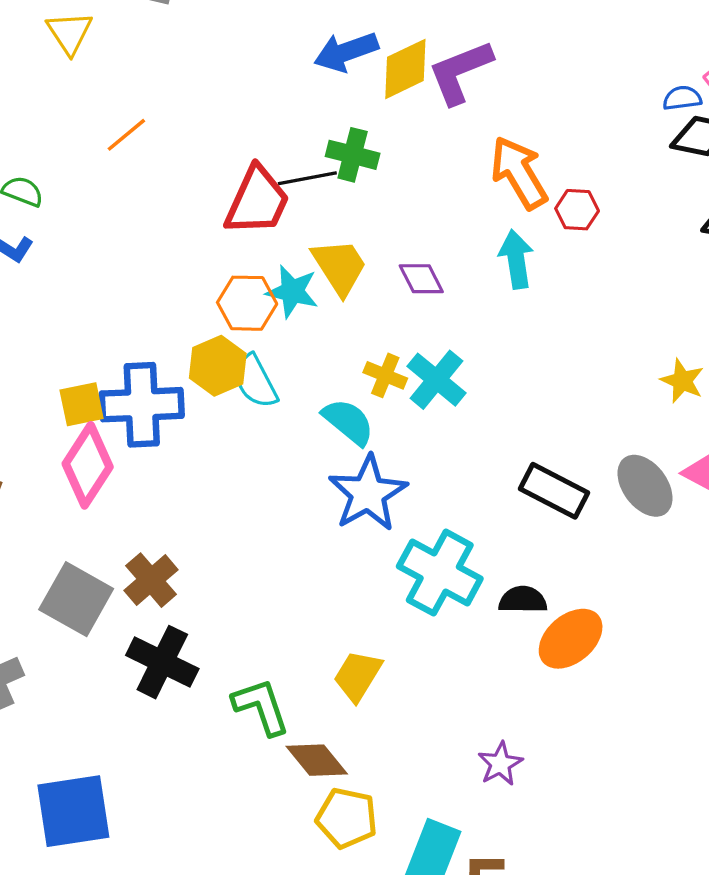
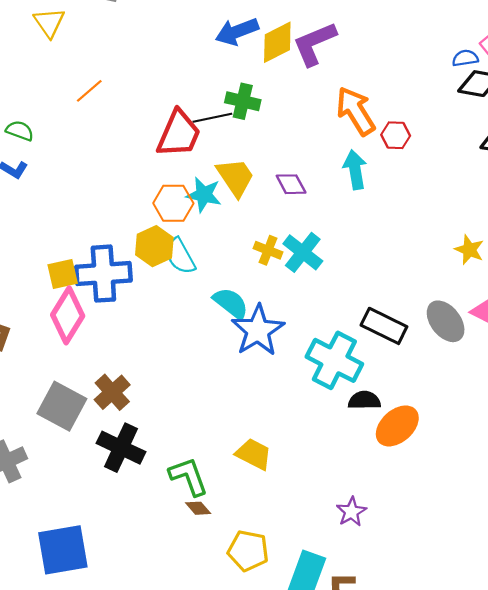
cyan semicircle: (348, 422) -> (231, 303), moved
cyan cross: (440, 573) -> (334, 360), moved
yellow trapezoid: (358, 676) -> (254, 454), turned 87
brown diamond: (317, 760) -> (198, 508), moved, size x0.6

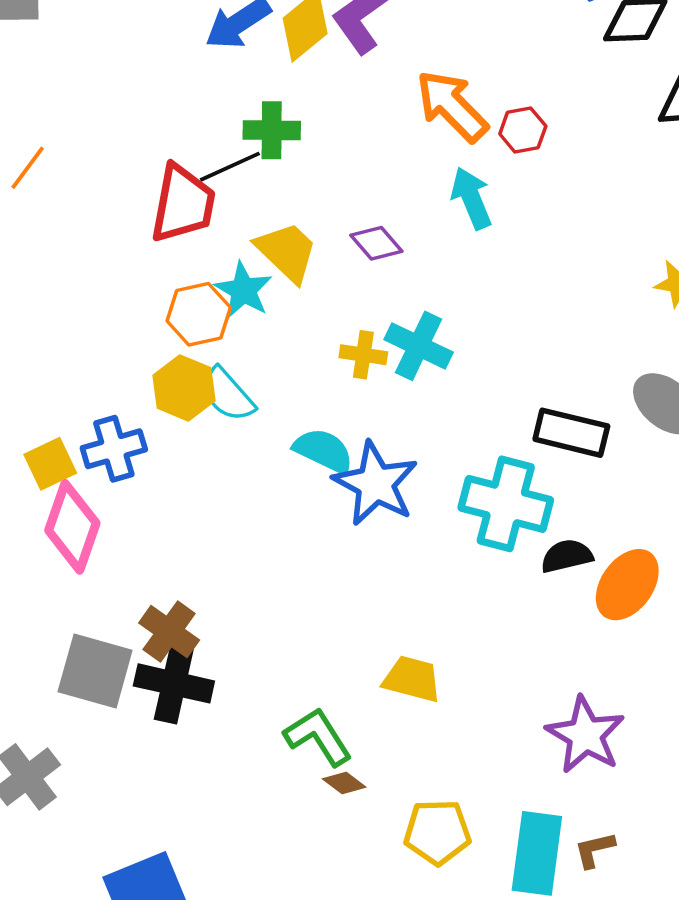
cyan star: (204, 195) -> (243, 290), turned 30
blue cross: (103, 274) -> (114, 449), size x0.7
black cross: (121, 448) -> (174, 683), moved
purple star: (351, 512) -> (585, 735), size x1.6

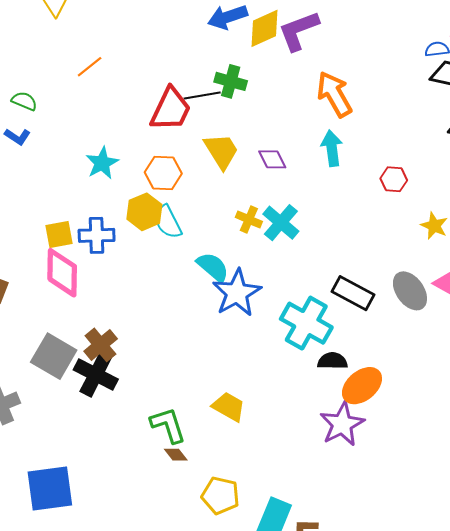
red hexagon: (523, 130) -> (394, 179), moved
cyan star: (243, 290) -> (102, 163), moved
pink diamond: (72, 527) -> (62, 273), turned -33
purple star: (585, 735) -> (342, 424), moved

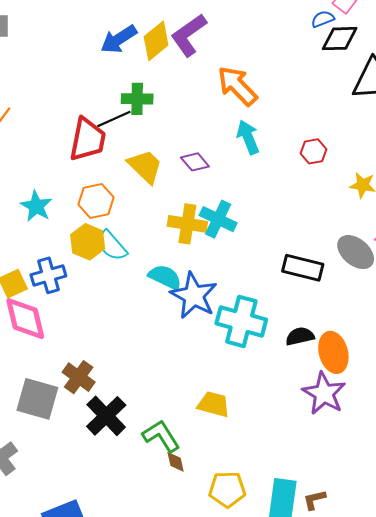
yellow cross: (249, 219) -> (187, 224), size x1.5
cyan cross: (306, 323) -> (241, 321), moved
black cross: (96, 375) -> (106, 416), moved, turned 33
orange ellipse: (362, 386) -> (333, 352), turned -51
brown diamond: (176, 455) -> (176, 462), turned 40

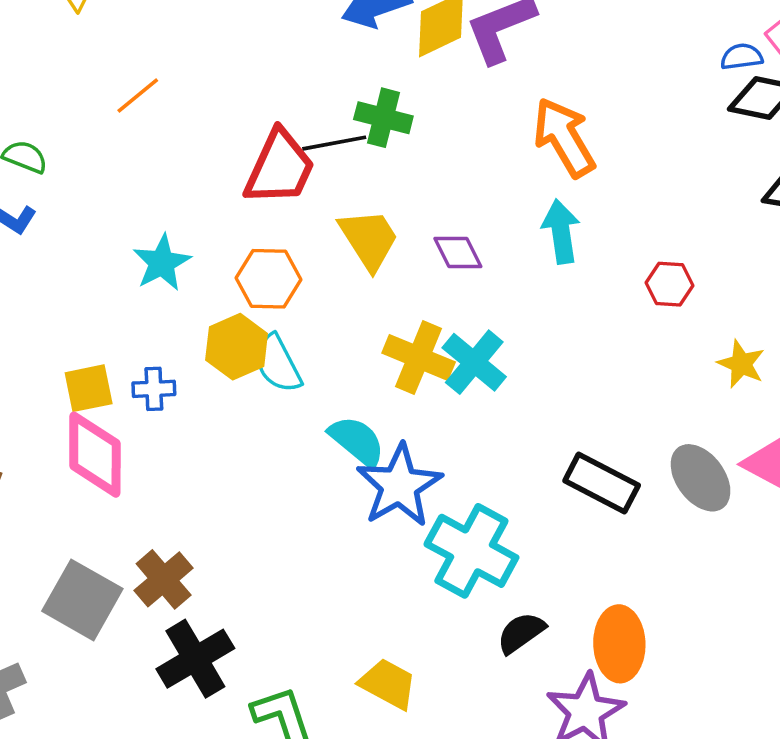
blue cross: (48, 275) -> (154, 389), size x0.7
black semicircle: (300, 336) -> (521, 633), moved, turned -36

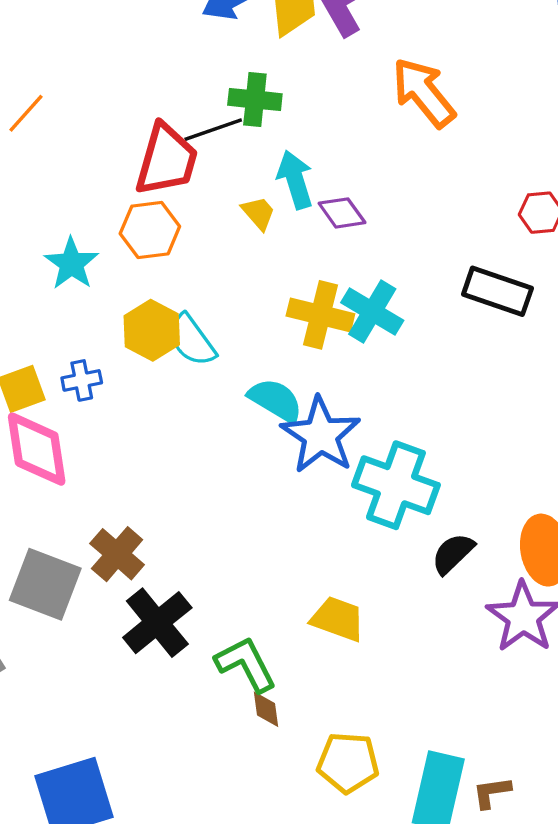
cyan arrow: (561, 232) -> (295, 180), moved
yellow trapezoid: (369, 239) -> (258, 213), size x0.6
orange hexagon: (269, 279) -> (150, 230), moved
black rectangle: (602, 483) -> (497, 291), moved

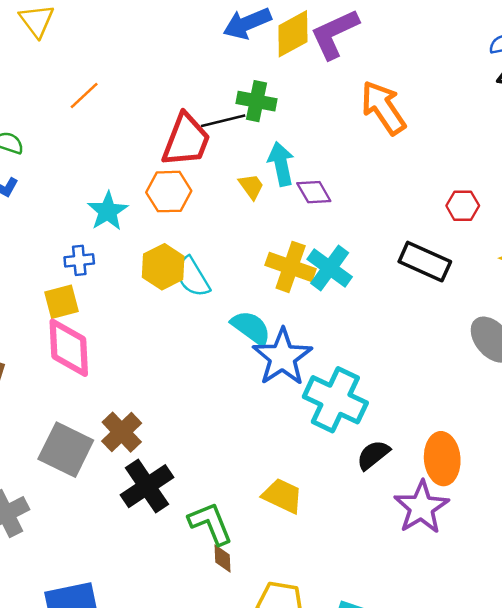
blue cross: (82, 380) -> (79, 260), moved

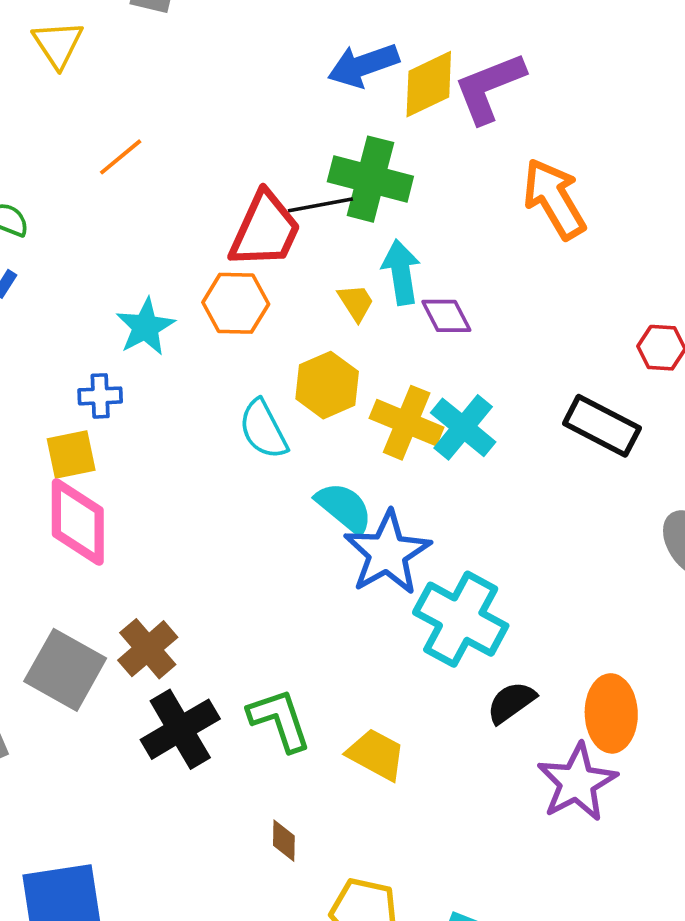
green cross: (256, 101) -> (370, 179), size x1.4
yellow hexagon: (163, 267) -> (327, 385), moved
green L-shape: (210, 523) -> (280, 720), moved

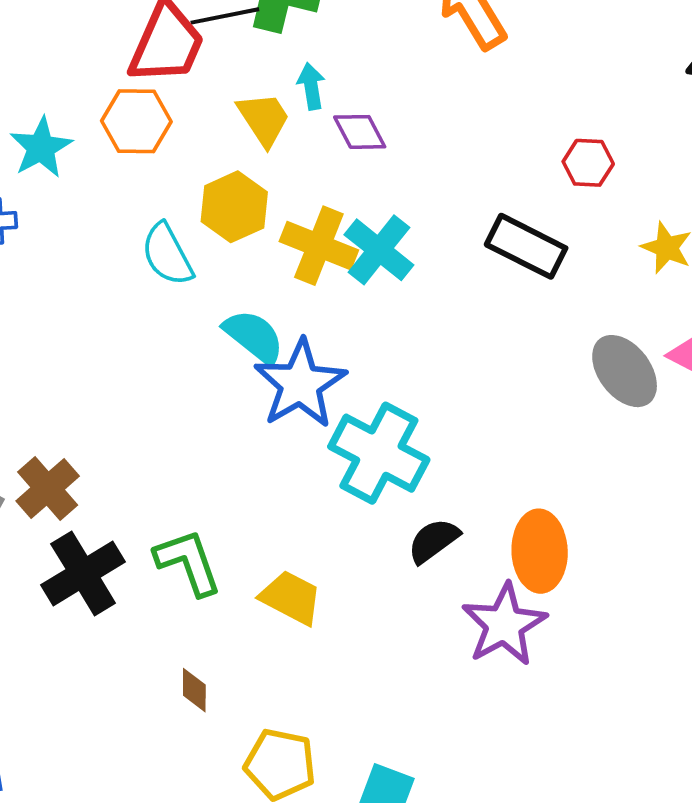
cyan arrow: (401, 272) -> (311, 86), size x0.7
yellow trapezoid: (356, 303) -> (264, 119), size x1.4

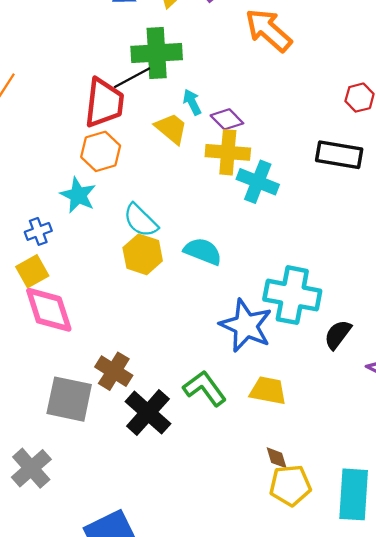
cyan star: (41, 147) -> (78, 195), moved
yellow hexagon: (234, 207) -> (143, 254), moved
yellow cross: (319, 246) -> (228, 152), moved
blue star: (300, 384) -> (246, 326), moved
brown diamond: (194, 690) -> (277, 458), moved

